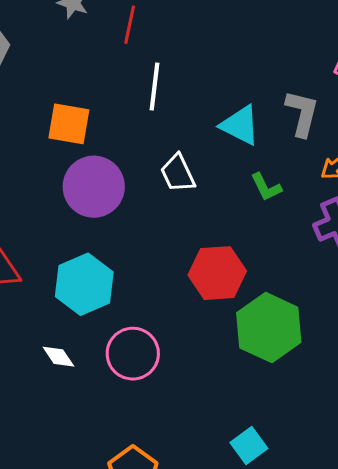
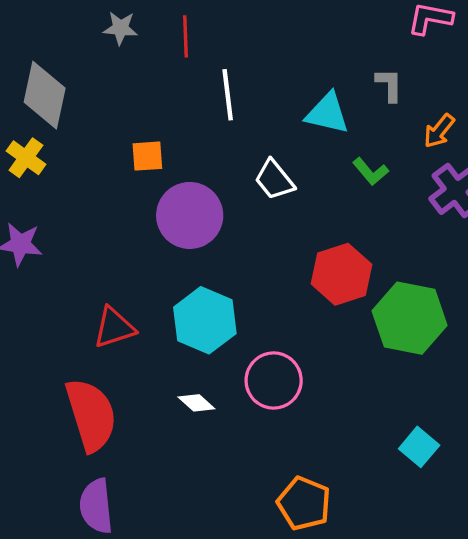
gray L-shape: (302, 113) -> (389, 85), size x0.7
orange square: (69, 124) -> (147, 156), size x0.7

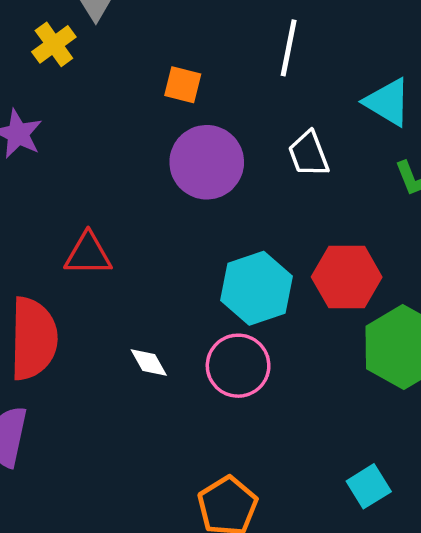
cyan hexagon: (205, 320) -> (256, 288), moved

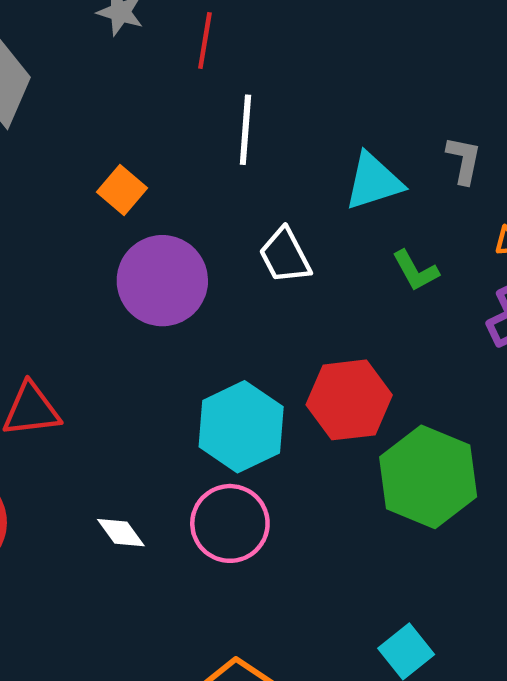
orange square: (183, 85) -> (122, 190), turned 33
cyan triangle: (388, 102) -> (374, 181), turned -42

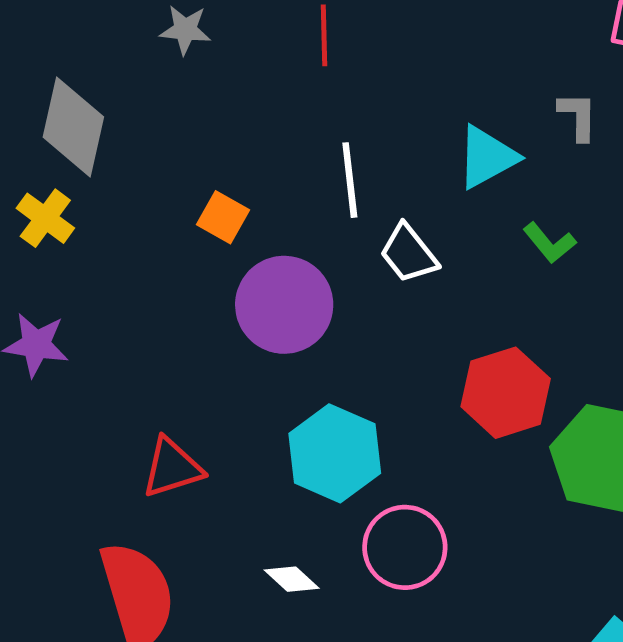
red line: (205, 41) -> (324, 35), moved
white line: (245, 130) -> (350, 180), moved
cyan hexagon: (241, 427) -> (335, 453), moved

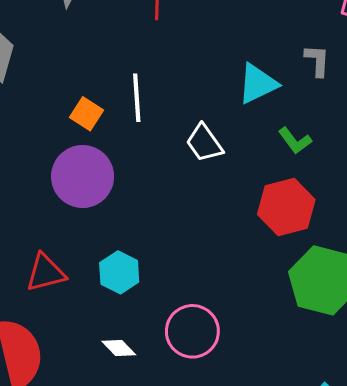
white line: (350, 180) -> (137, 98), moved
purple circle: (284, 305) -> (83, 177), moved
red hexagon: (506, 393) -> (286, 207), moved
cyan hexagon: (335, 453) -> (119, 272), moved, size x0.7

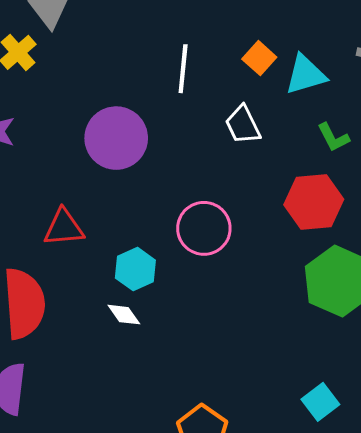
orange square: (87, 114) -> (259, 58), moved
cyan hexagon: (119, 272) -> (135, 269), moved
pink circle: (192, 331) -> (204, 228), moved

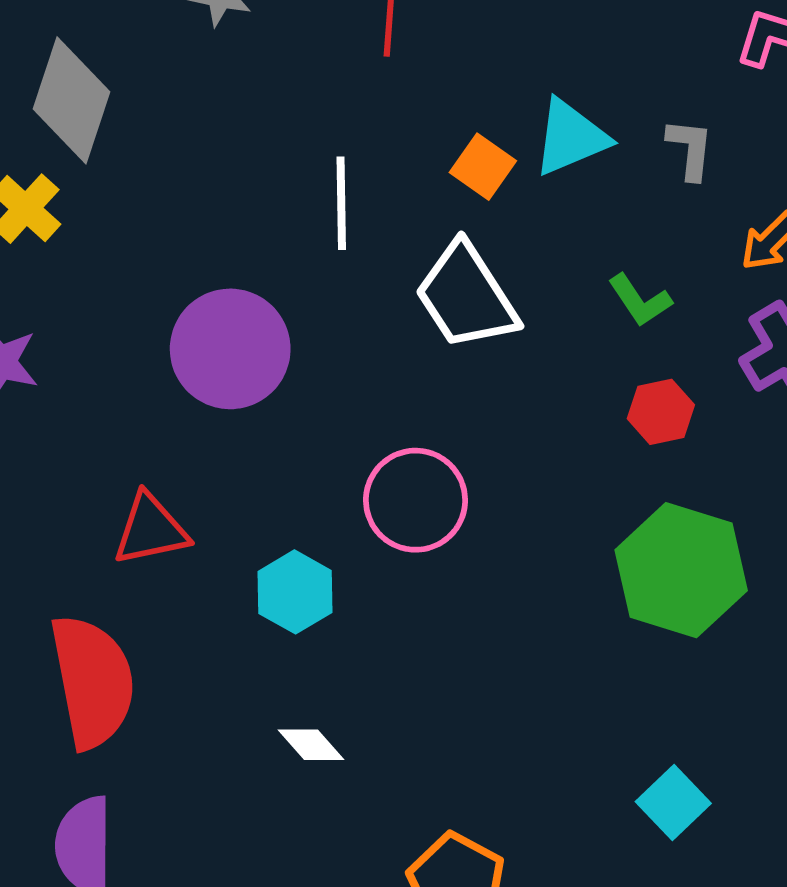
cyan triangle: (306, 75) -> (571, 137), moved
white trapezoid: (243, 125) -> (466, 296), size x1.5
red hexagon: (314, 202) -> (661, 412), moved, size x0.6
white diamond: (124, 315) -> (311, 745), moved

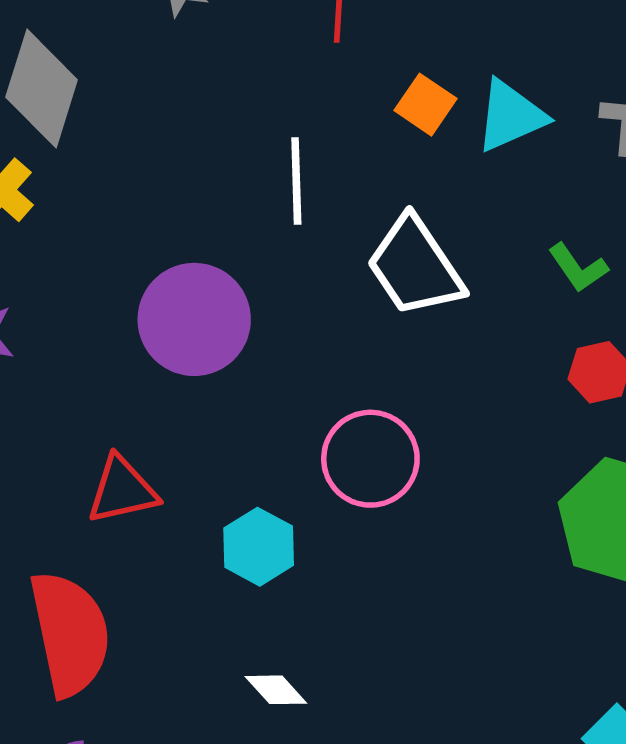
orange square: (483, 167) -> (425, 105), moved

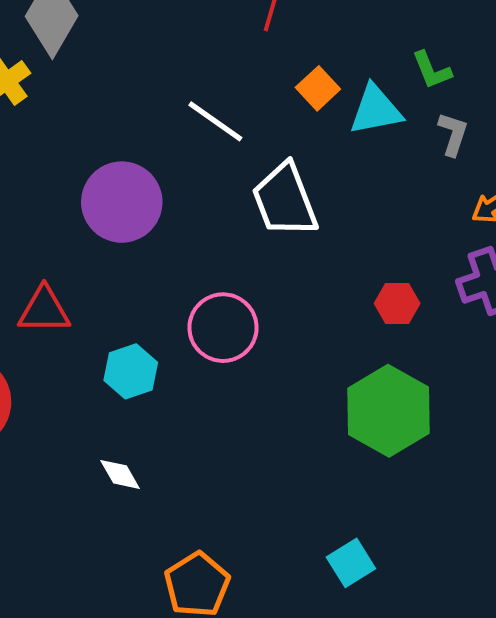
white line: (296, 181) -> (215, 121), turned -66
green L-shape: (578, 268) -> (432, 70), moved

